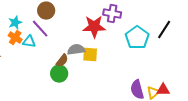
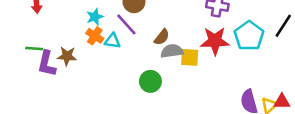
red star: (94, 27) -> (215, 41), moved
brown semicircle: (62, 61) -> (162, 37), moved

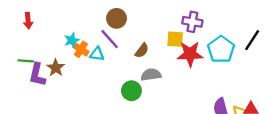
cyan star: (95, 17) -> (72, 40), moved
gray semicircle: (172, 51) -> (151, 75), moved
brown star: (67, 56) -> (56, 68), turned 30
yellow square: (190, 57) -> (175, 39), moved

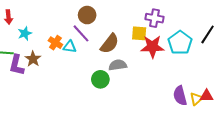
cyan star: (72, 40) -> (25, 33), moved
brown semicircle: (142, 51) -> (110, 44), size x1.5

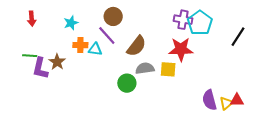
cyan star: (25, 33) -> (71, 23), moved
yellow square: (139, 33) -> (168, 69), moved
orange cross: (55, 43) -> (80, 45), turned -32
cyan pentagon: (180, 43) -> (200, 23), moved

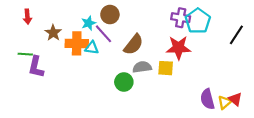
cyan star: (71, 23) -> (89, 23), moved
orange cross: (80, 45) -> (77, 43), size x1.5
brown star: (57, 62) -> (53, 33), moved
red triangle: (237, 100) -> (235, 99), turned 40

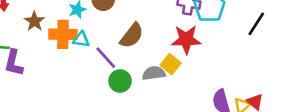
purple line: (104, 34) -> (106, 58), moved
gray semicircle: (142, 67) -> (154, 73), moved
yellow square: (166, 68) -> (171, 64), turned 35

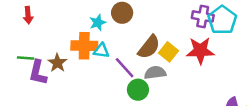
brown star: (34, 21) -> (57, 63), moved
yellow square: (171, 64) -> (169, 52), moved
gray semicircle: (154, 73) -> (155, 73), moved

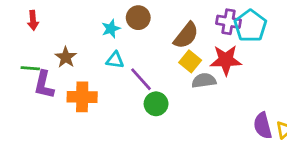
orange cross: (84, 46) -> (82, 97), moved
brown semicircle: (149, 47) -> (186, 35), moved
brown star: (57, 63) -> (66, 57), moved
gray semicircle: (155, 73) -> (204, 81), moved

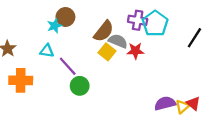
cyan star: (111, 29) -> (55, 26), moved
red star: (226, 60) -> (135, 51), size x0.7
gray semicircle: (204, 81) -> (118, 41), moved, turned 30
purple semicircle: (263, 126) -> (165, 103), turned 90

